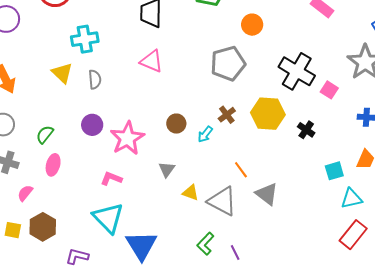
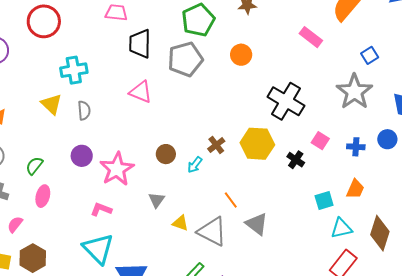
gray pentagon: (228, 63) -> (185, 59), moved
pink square: (329, 90) -> (320, 141), moved

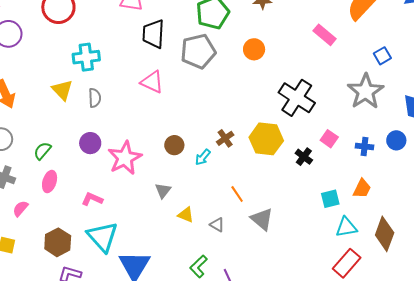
pink L-shape: (101, 209) -> (92, 199), moved
gray triangle: (212, 232) -> (217, 225), size x0.5
brown hexagon: (33, 258) -> (58, 242), moved

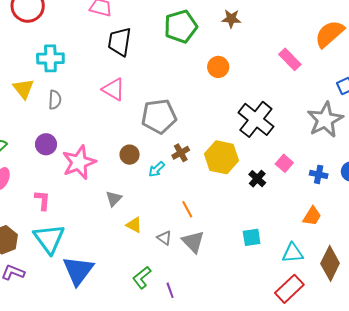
gray pentagon: (198, 51) -> (159, 116), moved
pink L-shape: (92, 199) -> (42, 200), turned 65
cyan square: (330, 199) -> (252, 237), moved
gray triangle: (262, 219) -> (193, 242), moved

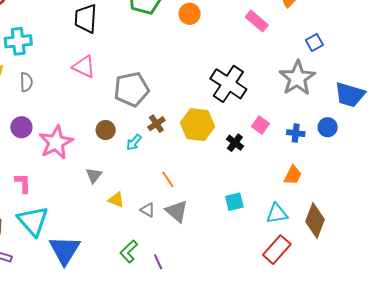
orange circle: (218, 67) -> (190, 14), moved

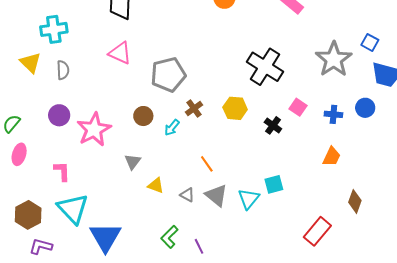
blue square: (314, 43) -> (370, 42), moved, turned -30
yellow hexagon: (197, 125) -> (235, 108), size x0.7
cyan triangle: (277, 214) -> (249, 199), moved, turned -40
brown diamond: (315, 221) -> (355, 201), size x0.7

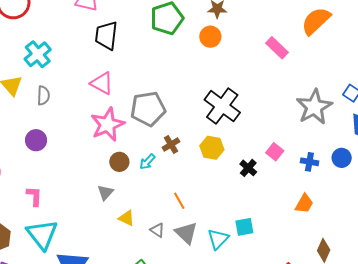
cyan cross: (54, 29) -> (38, 54), turned -36
black cross: (265, 67) -> (222, 106), moved
brown circle: (143, 116) -> (119, 162), moved
pink star: (94, 130) -> (108, 124), moved

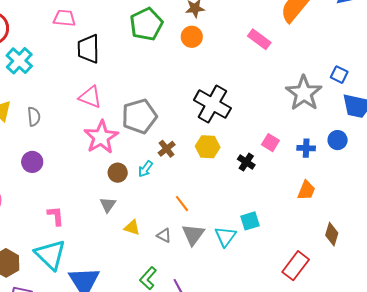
cyan cross: (38, 54) -> (19, 61), moved
pink L-shape: (34, 196) -> (56, 216), moved
gray triangle: (186, 233) -> (193, 235), turned 30

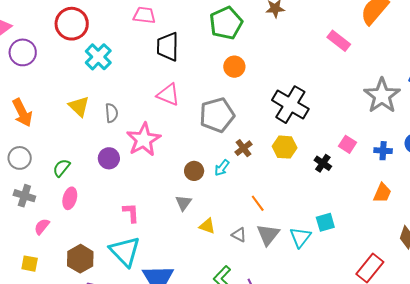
orange circle: (192, 37) -> (234, 67), moved
pink star: (101, 137) -> (144, 140), moved

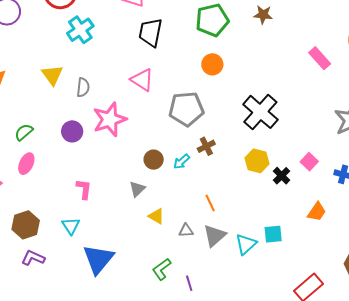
yellow hexagon: (285, 147) -> (257, 161), moved
orange trapezoid: (382, 193) -> (317, 212), moved
gray triangle: (239, 235) -> (186, 231), turned -42
cyan triangle: (125, 251) -> (71, 226), size x0.6

